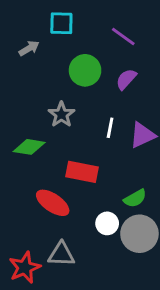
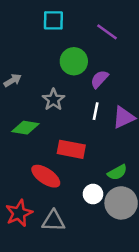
gray arrow: (29, 48) -> (13, 80), moved
purple semicircle: (126, 79) -> (99, 79), moved
red star: (25, 268) -> (19, 213), moved

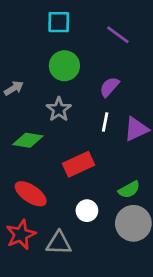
green circle: (74, 61) -> (64, 66), moved
red rectangle: (71, 149) -> (78, 164), turned -36
red ellipse: (46, 176) -> (31, 194), moved
white circle: (93, 194) -> (87, 211), moved

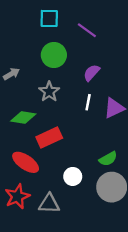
purple line: (118, 35) -> (87, 30), moved
red rectangle: (78, 164) -> (49, 138), moved

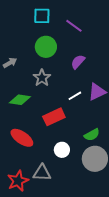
white line: (88, 102) -> (75, 96), moved, turned 48
red rectangle: (49, 138) -> (54, 117), moved
red star: (17, 197) -> (18, 181), moved

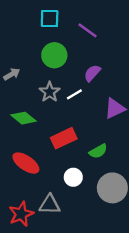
white line: (75, 96) -> (74, 94), moved
green diamond: (20, 100) -> (24, 118), turned 30
green semicircle: (92, 135) -> (98, 151), moved

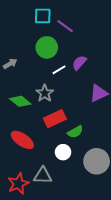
purple line: (87, 30) -> (65, 26), moved
gray star: (50, 92) -> (45, 93), moved
white line: (74, 94) -> (59, 70), moved
green semicircle: (98, 151) -> (75, 132), moved

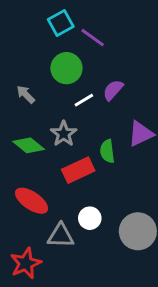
cyan square: (43, 16) -> (61, 23), turned -30
gray arrow: (10, 64) -> (26, 94), moved, turned -104
green semicircle: (75, 132) -> (107, 151), moved, turned 112
gray triangle: (43, 176) -> (61, 236), moved

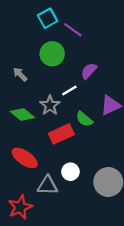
white line: (84, 100) -> (69, 90), moved
green semicircle: (107, 151) -> (84, 119), turned -42

